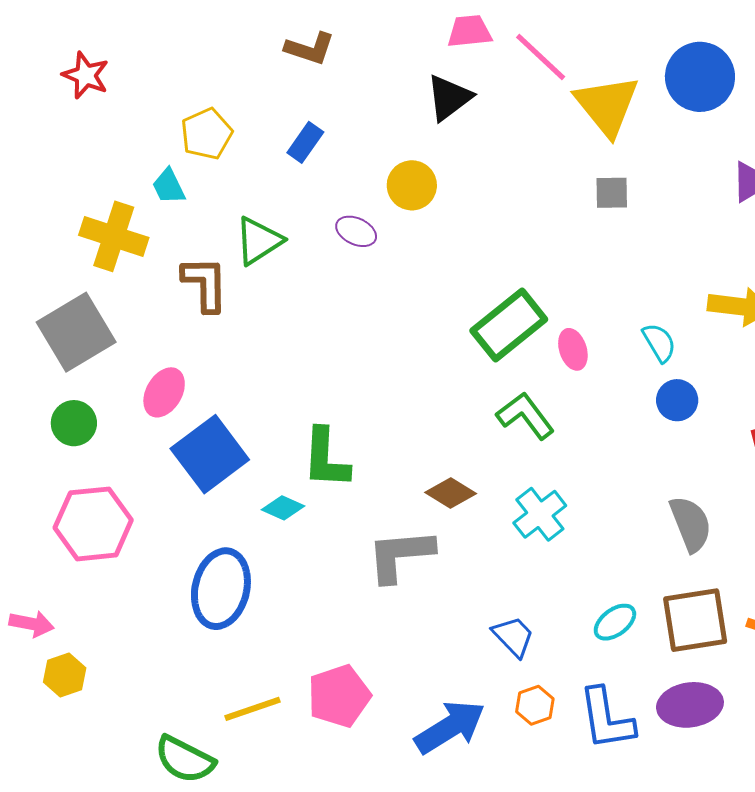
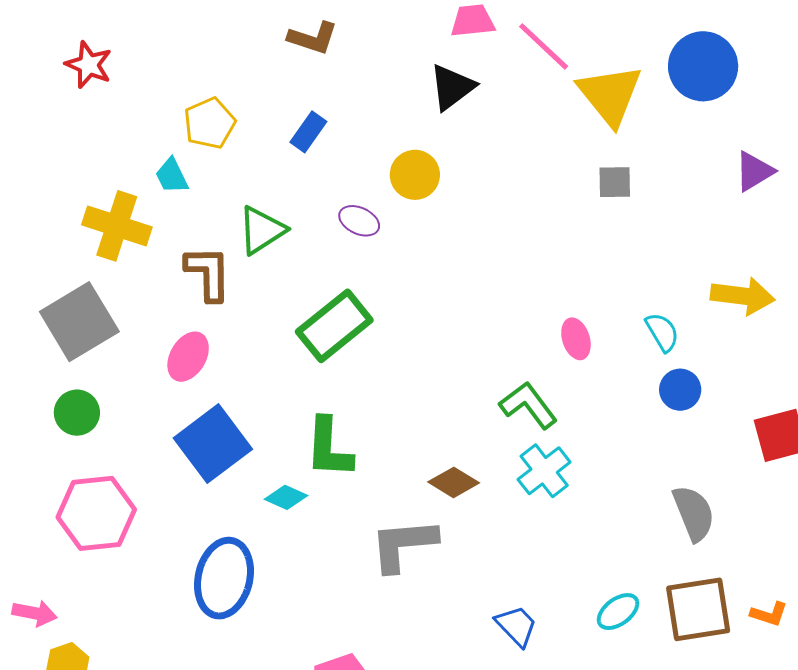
green rectangle: (509, 325) -> (334, 326), moved
pink ellipse: (164, 392) -> (188, 357), moved
cyan cross: (540, 514) -> (544, 471), moved

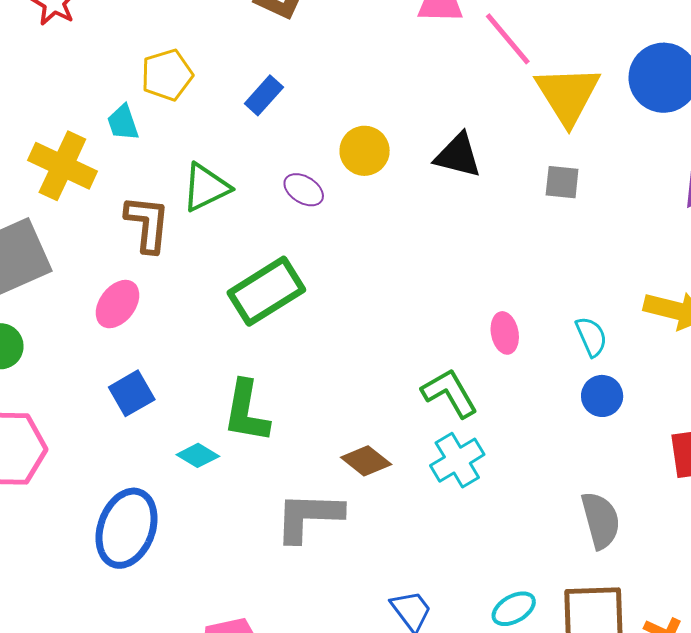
black triangle: (452, 87) -> (458, 155), moved, turned 44
blue square: (213, 444) -> (132, 393), size x0.6

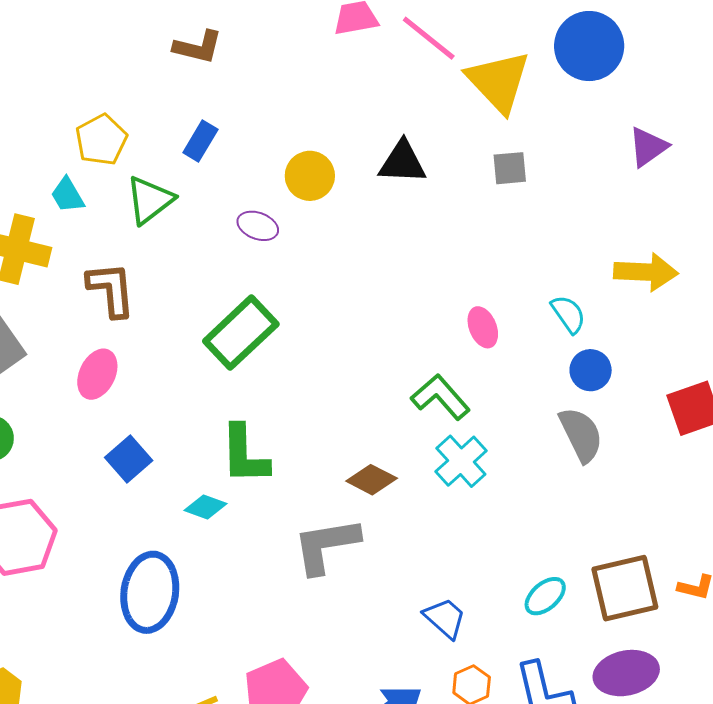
green triangle: (206, 187) -> (150, 200), moved
gray semicircle: (601, 520) -> (581, 435), moved

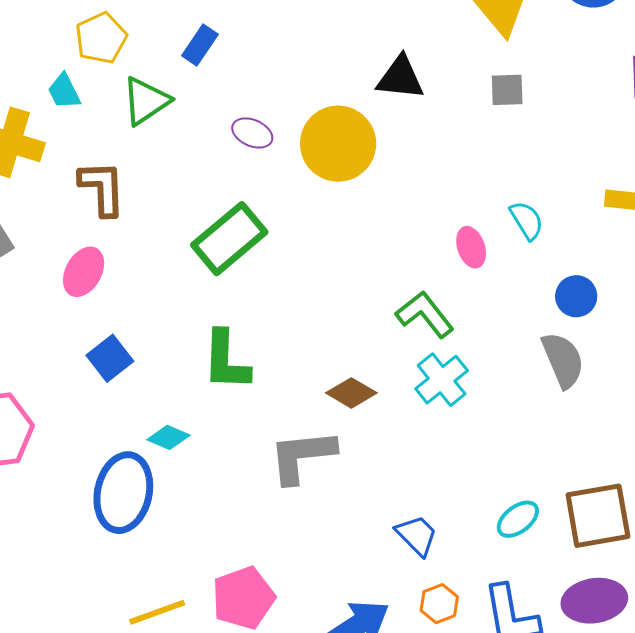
yellow circle: (310, 176) -> (338, 144), moved, size x1.5
cyan semicircle: (568, 314) -> (527, 220), moved
cyan diamond: (206, 507) -> (168, 437), moved

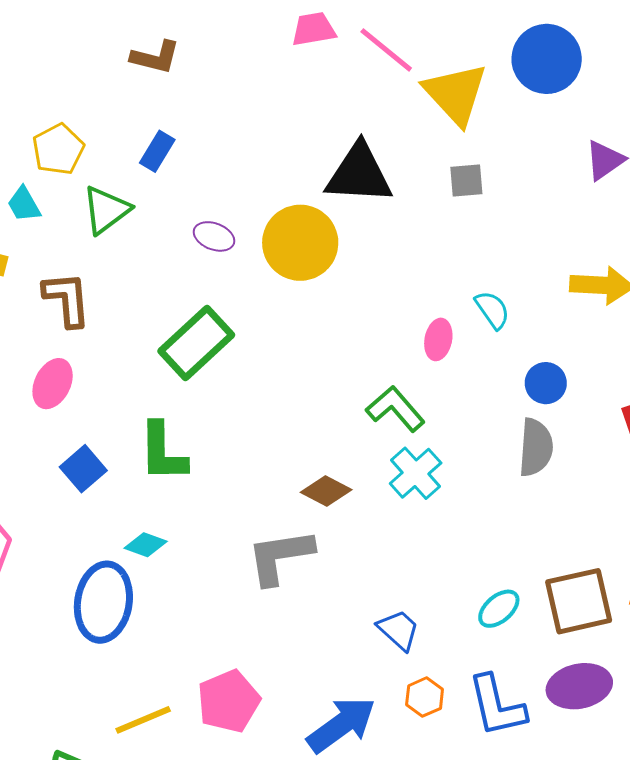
black triangle: (400, 78) -> (359, 174), size x1.4
pink ellipse: (471, 247) -> (438, 339), turned 33
gray semicircle: (563, 360) -> (536, 447), turned 30
green L-shape: (226, 361) -> (163, 452), moved

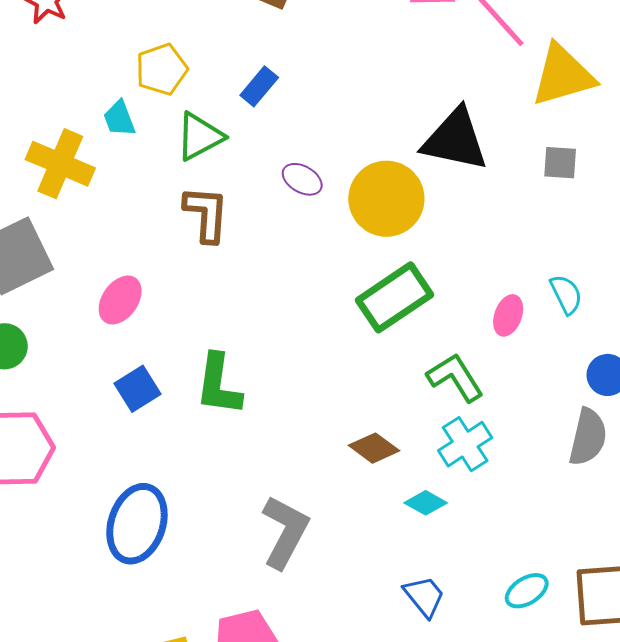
yellow triangle: (456, 94) -> (563, 75), turned 48
brown L-shape: (67, 299) -> (206, 214), moved
green rectangle: (196, 343) -> (394, 297), moved
cyan diamond: (146, 545) -> (426, 503), moved
gray L-shape: (280, 557) -> (285, 532), moved, turned 118

